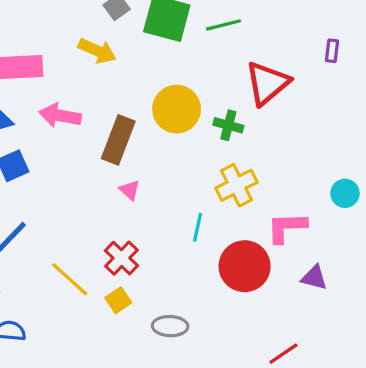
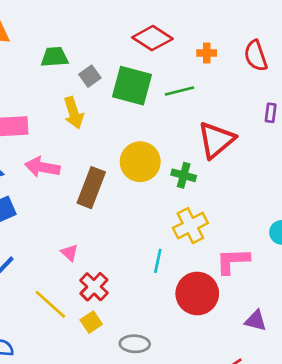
yellow arrow: (97, 51) -> (74, 113), turned 48
pink triangle: (130, 190) -> (69, 253), moved
purple triangle: (314, 278) -> (256, 321), moved

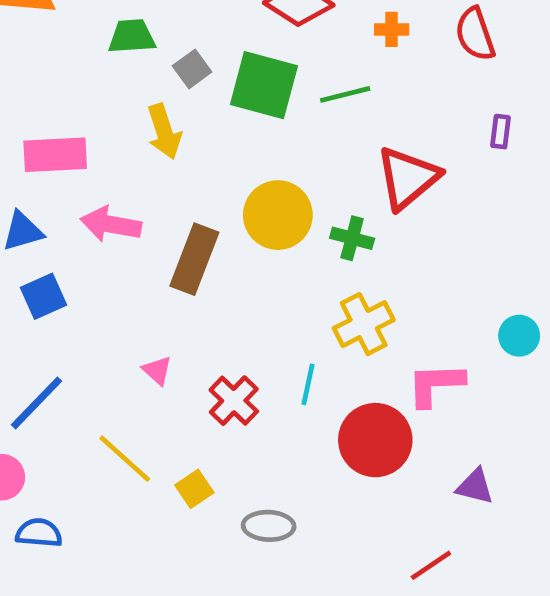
red cross: (94, 287) -> (234, 401), moved

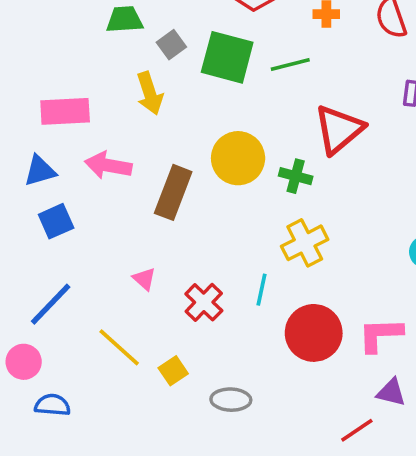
pink L-shape: (436, 384) -> (380, 335), moved
purple triangle: (475, 486) -> (391, 392), moved

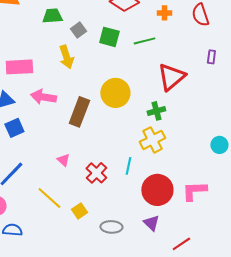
green square: (227, 57) -> (109, 37), size x0.7
green cross: (296, 176) -> (156, 111), moved, turned -30
purple triangle: (391, 392) -> (151, 223), moved, turned 30

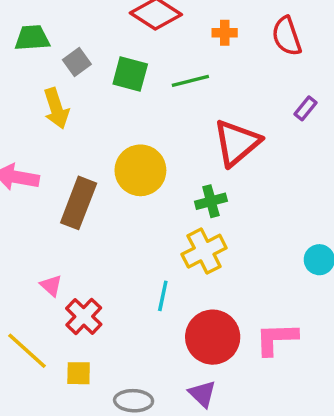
purple rectangle: (211, 57) -> (306, 108), turned 32
red cross: (96, 173) -> (84, 316), moved
yellow square: (79, 211) -> (79, 373), turned 35

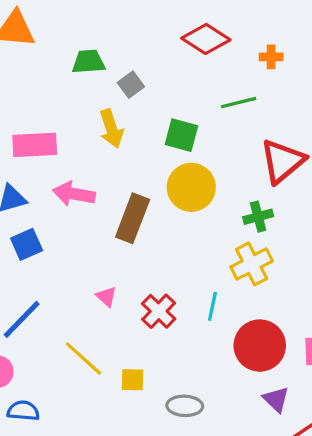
green square: (130, 74) -> (181, 135), moved
red cross: (84, 316) -> (159, 311), moved
purple triangle: (202, 394) -> (276, 399), moved

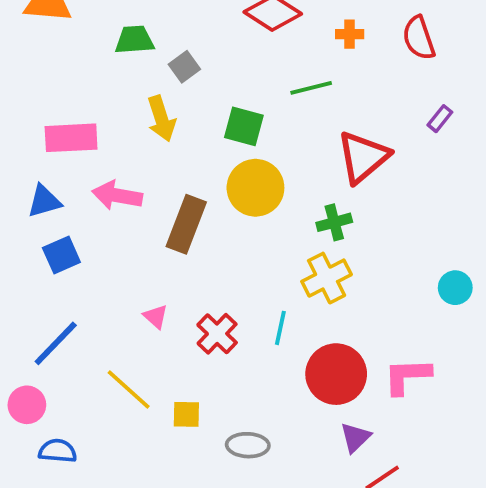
purple triangle: (276, 399) -> (355, 437), turned 32

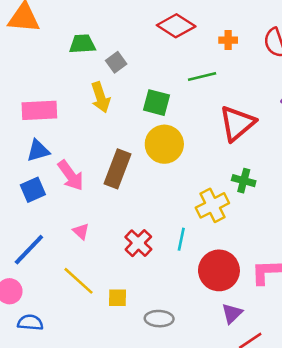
pink arrow: (117, 195) -> (71, 175), moved, turned -136
blue triangle: (44, 201) -> (38, 151), moved
green cross: (334, 222) -> (244, 181), moved, turned 30
pink triangle: (156, 316) -> (81, 231), moved

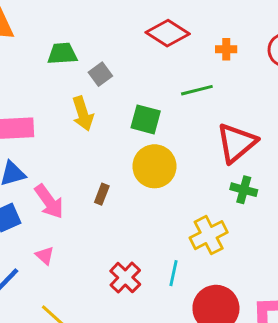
brown rectangle: (117, 169) -> (102, 194), size x0.5
green cross: (244, 181) -> (244, 190), moved
pink triangle: (81, 231) -> (45, 256), moved

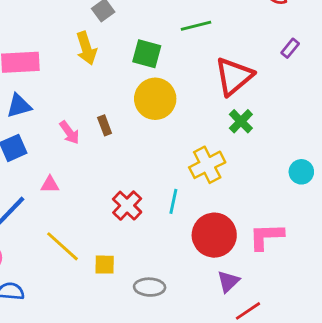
green cross: (244, 190) -> (241, 121), turned 30
brown rectangle: (102, 194) -> (105, 125), turned -42
pink arrow: (49, 201) -> (69, 132), moved, size x0.7
pink triangle: (45, 256) -> (50, 184), turned -42

